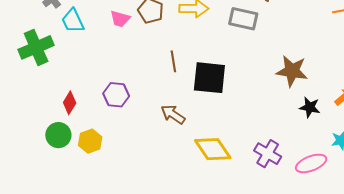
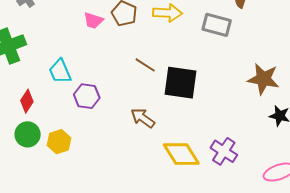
cyan trapezoid: (73, 21) -> (60, 71), moved
brown line: (173, 61) -> (145, 65), turned -50
red diamond: (70, 103) -> (27, 101), moved
purple cross: (268, 154) -> (224, 151), moved

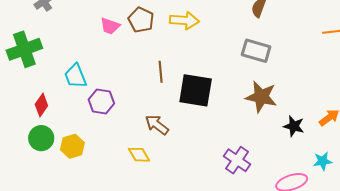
gray rectangle: (217, 25) -> (256, 51), moved
brown line: (145, 65) -> (161, 72), turned 50
brown star: (263, 79) -> (261, 97), moved
yellow diamond: (181, 154) -> (139, 155), moved, size x0.6

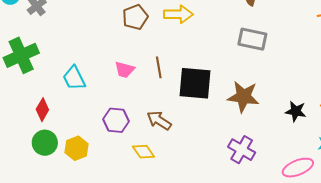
brown pentagon: (141, 20) -> (135, 17), turned 30
pink trapezoid: (110, 26) -> (125, 70), moved
brown star: (261, 97) -> (243, 97), moved
purple hexagon: (101, 101) -> (116, 120), moved

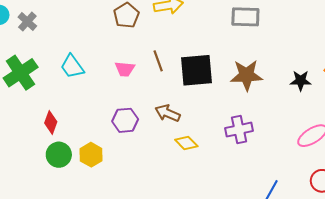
cyan trapezoid: (74, 78) -> (72, 66), moved
purple cross: (242, 150) -> (239, 130), moved, turned -32
yellow diamond: (143, 152) -> (186, 143), moved

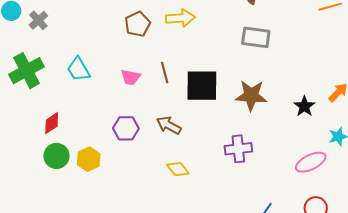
black star: (301, 81) -> (304, 106), turned 30
red diamond: (51, 122) -> (52, 123), turned 30
yellow diamond: (186, 143) -> (178, 169), moved

